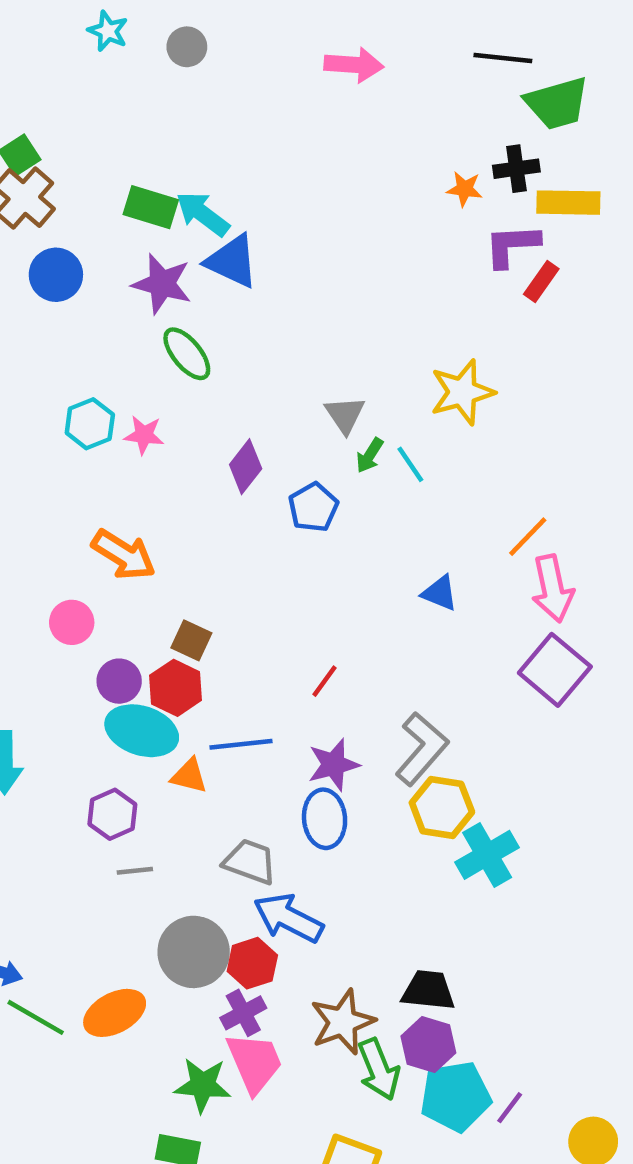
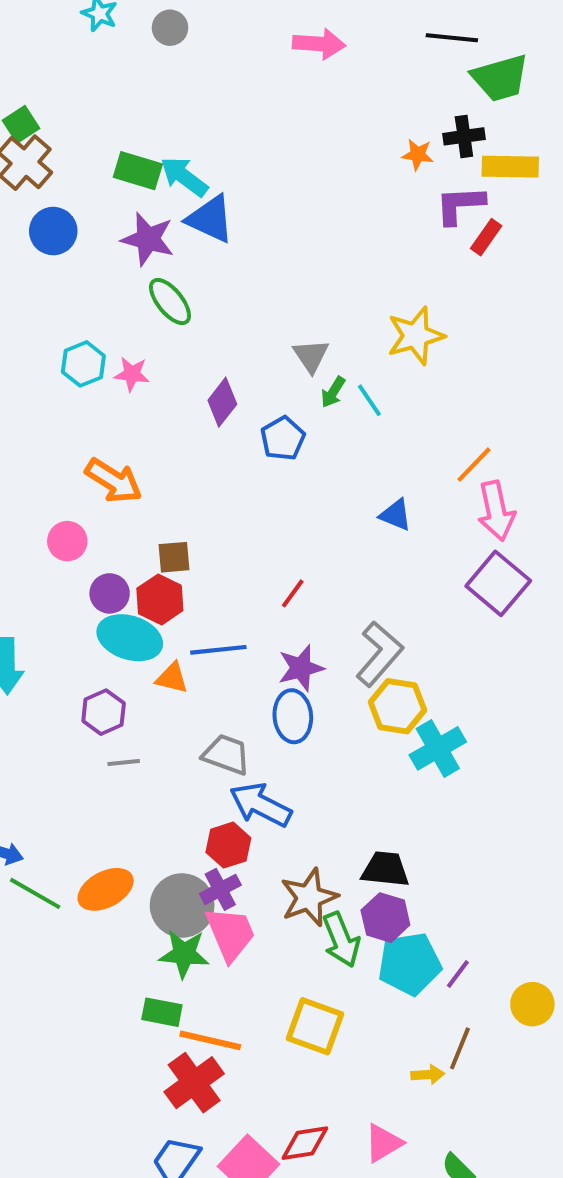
brown square: (191, 640) -> (174, 557), turned -30
gray circle: (194, 952) -> (182, 905), moved

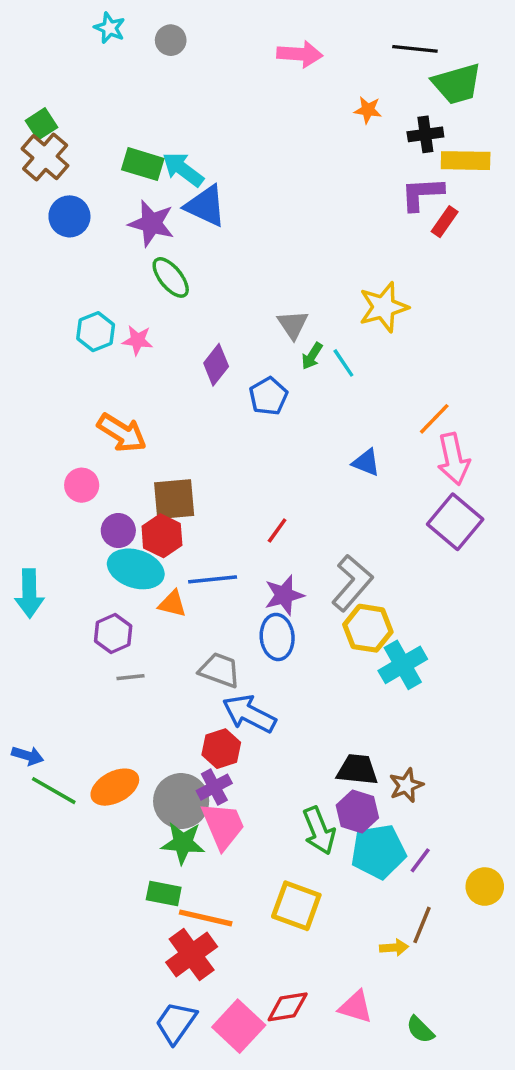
orange star: (418, 155) -> (368, 110), moved
brown square: (174, 557) -> (174, 499), size x1.5
brown star: (309, 897) -> (406, 785), moved, size x0.7
pink triangle: (383, 1143) -> (356, 1007), turned 48

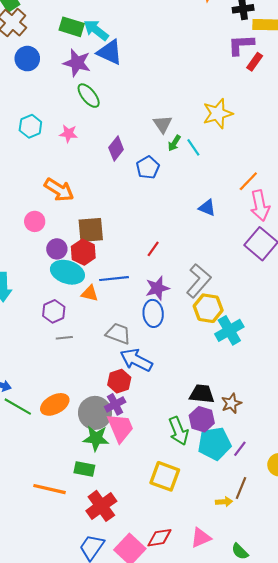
cyan hexagon: (96, 332) -> (30, 126), moved
orange line: (206, 918) -> (49, 489), moved
pink triangle: (356, 1007) -> (201, 538), turned -40

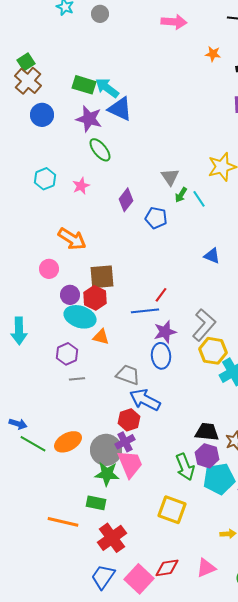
pink star: (69, 134) -> (81, 186), turned -30
blue pentagon: (148, 168) -> (156, 218), turned -30
blue line: (114, 279) -> (145, 311), moved

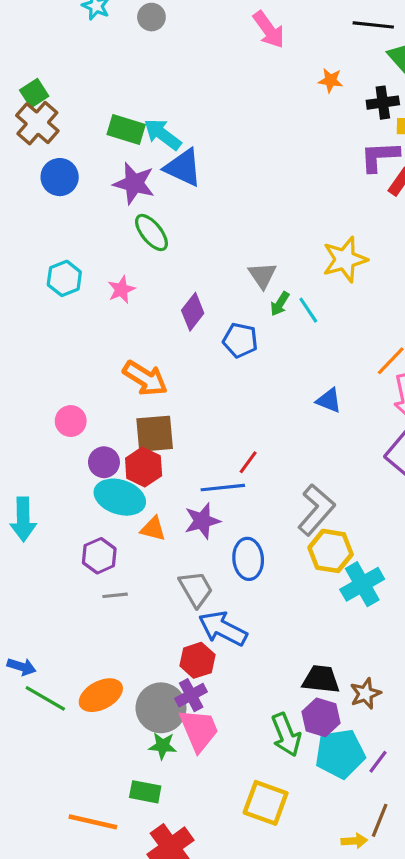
pink arrow: (174, 22) -> (269, 30), turned 50
orange arrow: (72, 239) -> (145, 378), moved
purple star: (165, 332) -> (202, 521), moved
gray trapezoid: (128, 375) -> (196, 589), turned 40
green star: (107, 474) -> (163, 746), size x0.7

